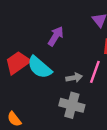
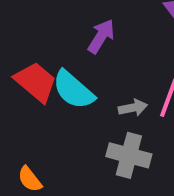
red trapezoid: (18, 63) -> (36, 82), turned 75

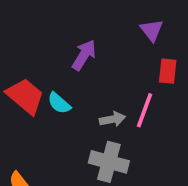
cyan semicircle: (73, 90) -> (59, 103), size x0.6

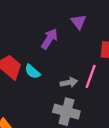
purple triangle: (152, 30) -> (79, 22), moved

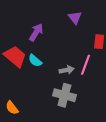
purple arrow: (49, 39) -> (36, 32), moved

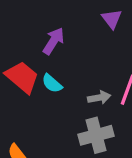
gray cross: (64, 95) -> (96, 135), turned -30

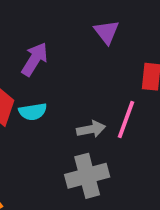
cyan semicircle: (52, 83) -> (33, 112), turned -50

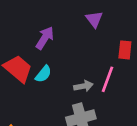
cyan semicircle: (33, 112) -> (43, 74), turned -42

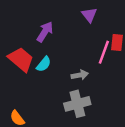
pink line: (108, 79) -> (104, 52), moved

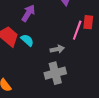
cyan semicircle: (44, 64) -> (27, 40), turned -88

